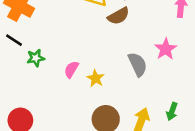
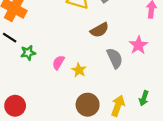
brown semicircle: (118, 16) -> (99, 30), moved

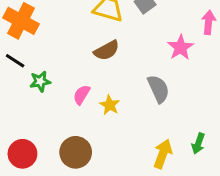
brown semicircle: (99, 30) -> (107, 50), moved
pink star: (138, 45) -> (181, 47), moved
brown circle: (88, 105) -> (76, 152), moved

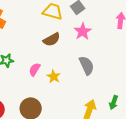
pink star: (181, 47) -> (83, 31), moved

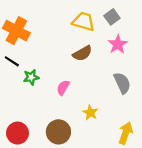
yellow star: (54, 76) -> (90, 113), moved

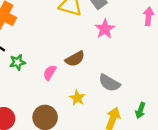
brown semicircle: (82, 53) -> (75, 59), moved
gray semicircle: (122, 83) -> (109, 83), moved, turned 145

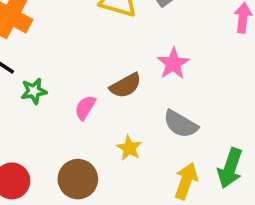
pink star: (105, 29) -> (173, 64), moved
green arrow: (140, 110) -> (230, 168), size x1.5

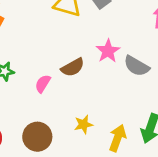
gray semicircle: (181, 124) -> (137, 66), moved
yellow star: (129, 148) -> (84, 124), moved, turned 30

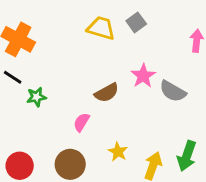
pink semicircle: (43, 84) -> (81, 122), moved
yellow star: (84, 124) -> (118, 152), turned -30

